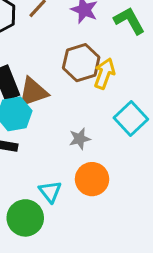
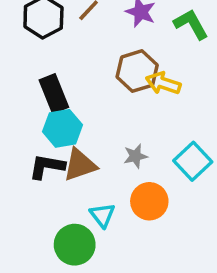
yellow arrow: (104, 73) -> (163, 83), turned -92
brown triangle: (33, 92) -> (80, 165), moved
cyan square: (131, 119) -> (193, 161), moved

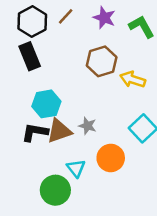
yellow arrow: (163, 83) -> (133, 79), moved
black rectangle: (54, 94) -> (30, 56), moved
gray star: (135, 156) -> (88, 126), moved, turned 30

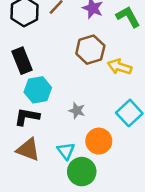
black rectangle: (30, 56) -> (22, 61), moved
brown triangle: (59, 131) -> (28, 150), moved, turned 40
green circle: (55, 190) -> (82, 172), moved

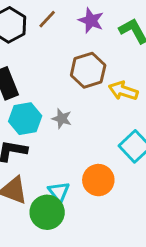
gray star: (77, 111) -> (62, 119), moved
green circle: (82, 172) -> (47, 212), moved

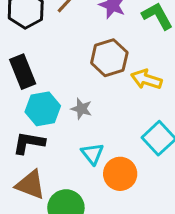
cyan triangle: (59, 192) -> (92, 154), moved

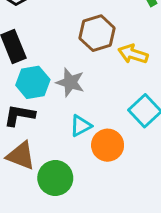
gray star: (81, 109) -> (70, 82), size x1.4
cyan triangle: (92, 154) -> (81, 126), turned 40

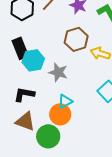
cyan hexagon: (33, 82) -> (33, 60), moved
orange circle: (108, 145) -> (60, 114), moved

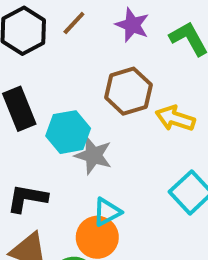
cyan hexagon: (33, 60) -> (68, 132), moved

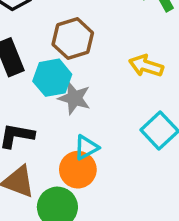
brown hexagon: (128, 91) -> (73, 39), moved

